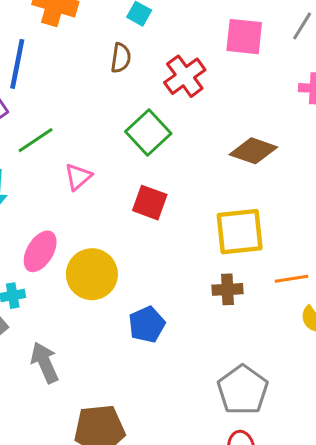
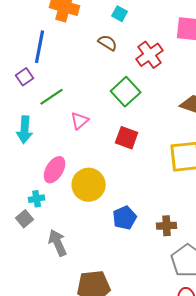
brown semicircle: (121, 58) -> (108, 43), turned -66
brown cross: (227, 289) -> (167, 226), moved

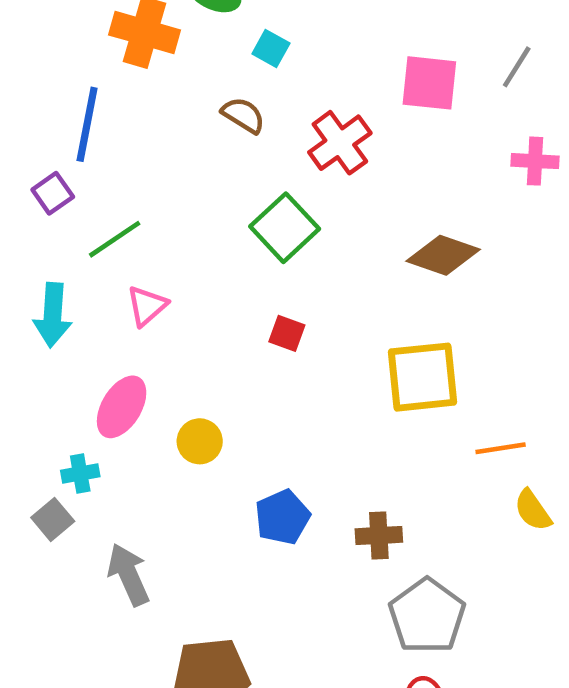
pink triangle: (80, 121) -> (147, 306), moved
red square: (127, 138) -> (287, 333), size x0.7
yellow circle: (89, 185) -> (200, 441), size x0.6

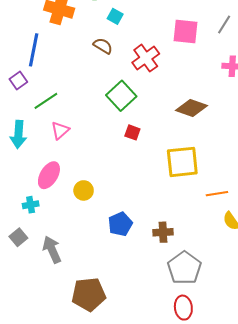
red square: (287, 333) -> (132, 132), moved
gray square: (53, 519) -> (18, 237), moved

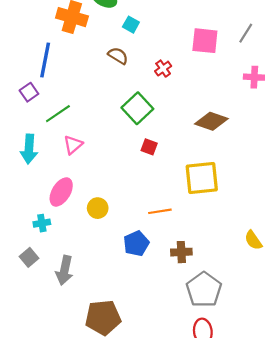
red cross: (146, 58) -> (163, 69), size x0.6
orange line: (217, 194) -> (160, 211), moved
gray arrow: (52, 250) -> (64, 270), turned -144

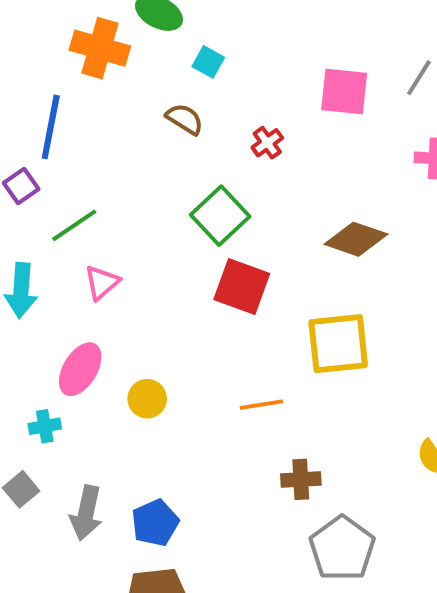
red square: (149, 147) -> (242, 286), size x1.8
blue pentagon: (136, 243) -> (155, 523), moved

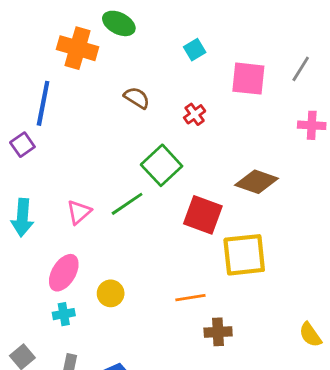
cyan square: (208, 62) -> (195, 50), moved, turned 30
green line: (74, 225) -> (127, 204), moved
red square: (242, 286) -> (203, 215), moved
cyan cross: (45, 426) -> (64, 314), moved
brown cross: (301, 479) -> (218, 332), moved

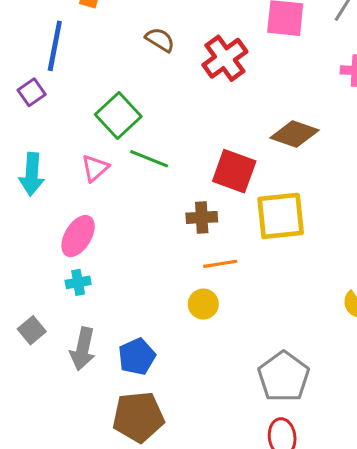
red cross: (195, 114) -> (225, 58), size x1.8
green square: (162, 165) -> (118, 115), moved
green line: (127, 204) -> (149, 159), turned 56
yellow circle: (111, 293) -> (203, 304), moved
brown cross: (218, 332) -> (202, 217), moved

